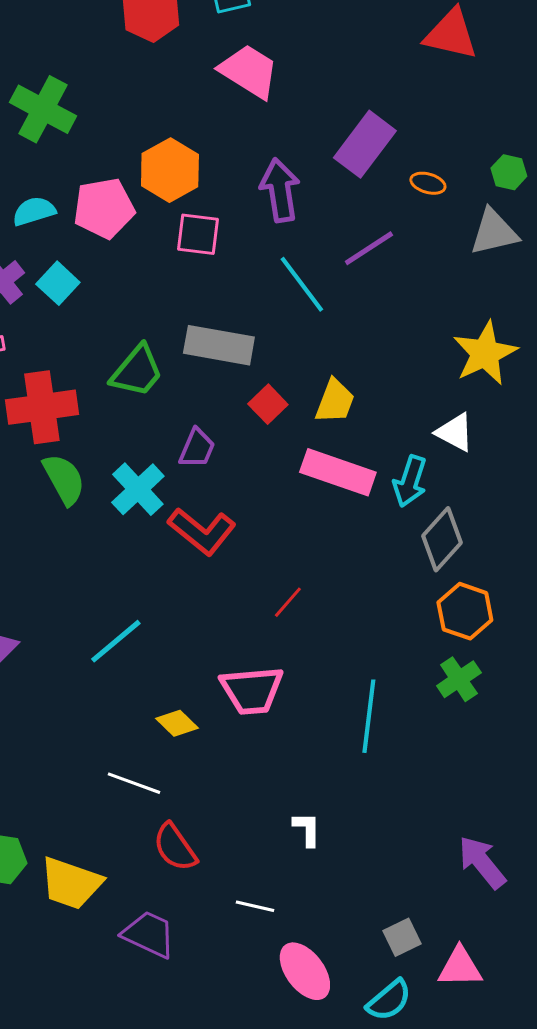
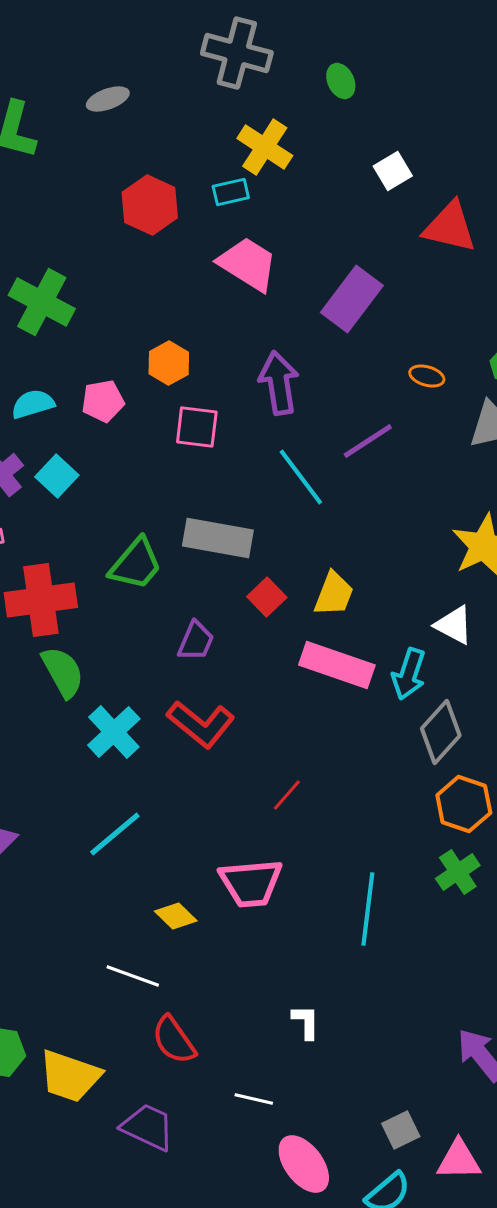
purple rectangle: (365, 144) -> (352, 299), moved
orange hexagon: (170, 170) -> (169, 363), size x0.7
pink pentagon: (104, 208) -> (103, 401), size x0.7
cyan cross: (138, 489) -> (114, 732), moved

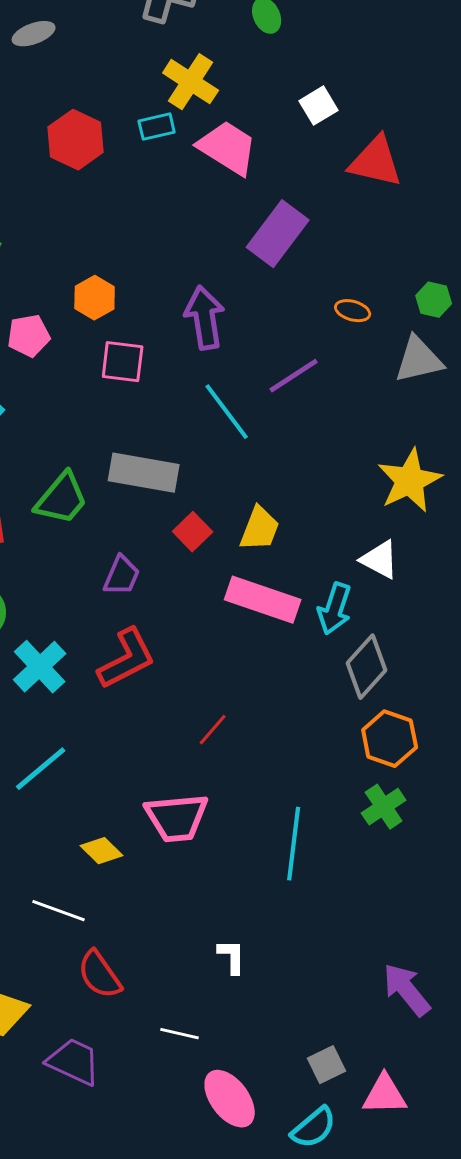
pink trapezoid: (248, 264) -> (228, 148), moved
red L-shape: (201, 724) -> (127, 659), turned -66

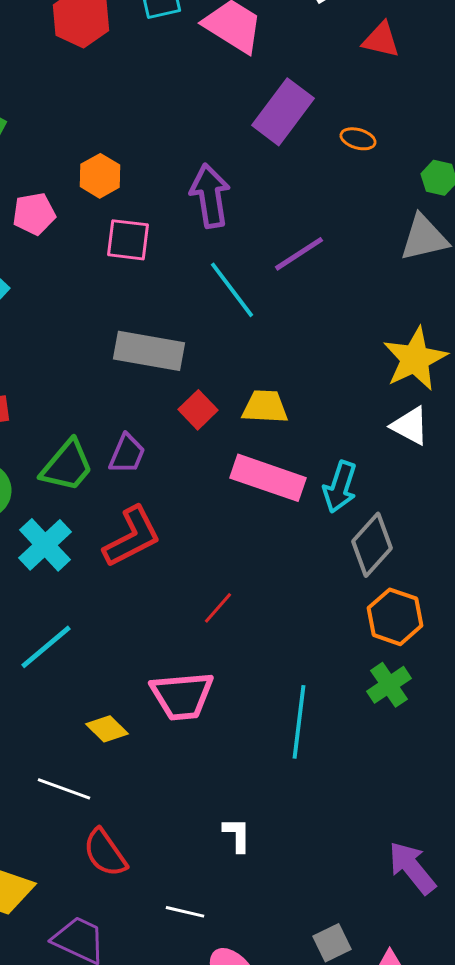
red triangle: (376, 162) -> (381, 40), size x0.7
orange ellipse: (353, 311) -> (358, 139), moved
green trapezoid: (62, 499) -> (67, 466), moved
yellow trapezoid: (260, 529) -> (265, 407), turned -108
white triangle: (380, 560) -> (410, 426), moved

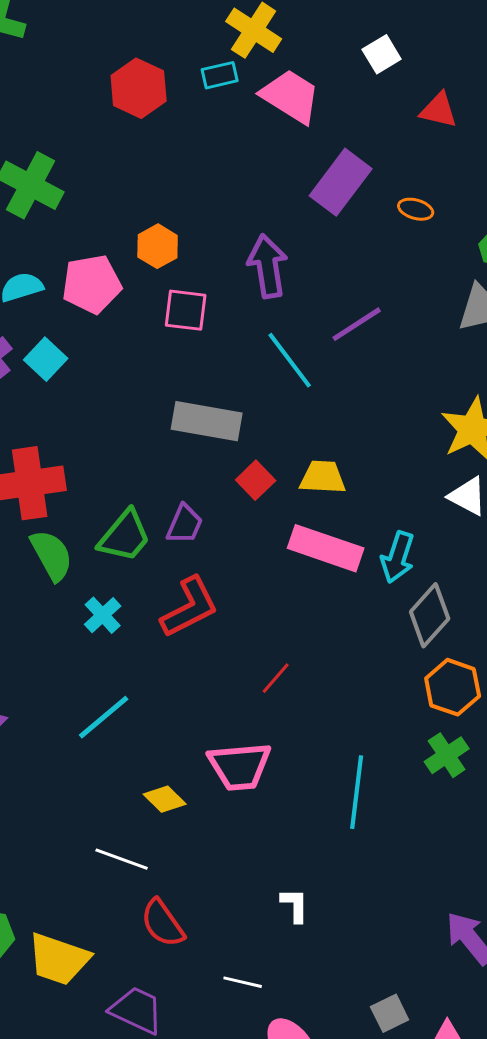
pink pentagon: (34, 214) -> (92, 284), size x1.4
cyan cross: (45, 545) -> (103, 615), size x0.7

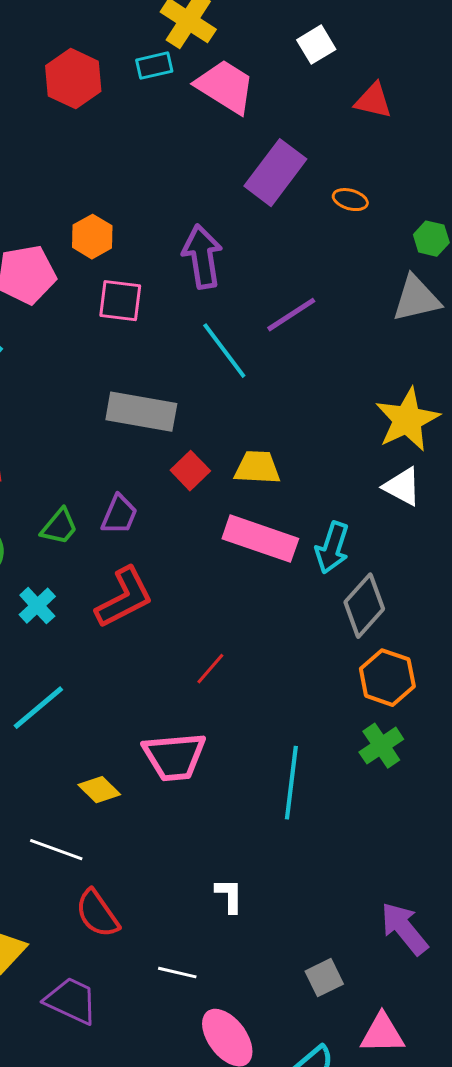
green trapezoid: (125, 536) -> (59, 527), size x0.7
gray square: (390, 1013) -> (324, 978), moved

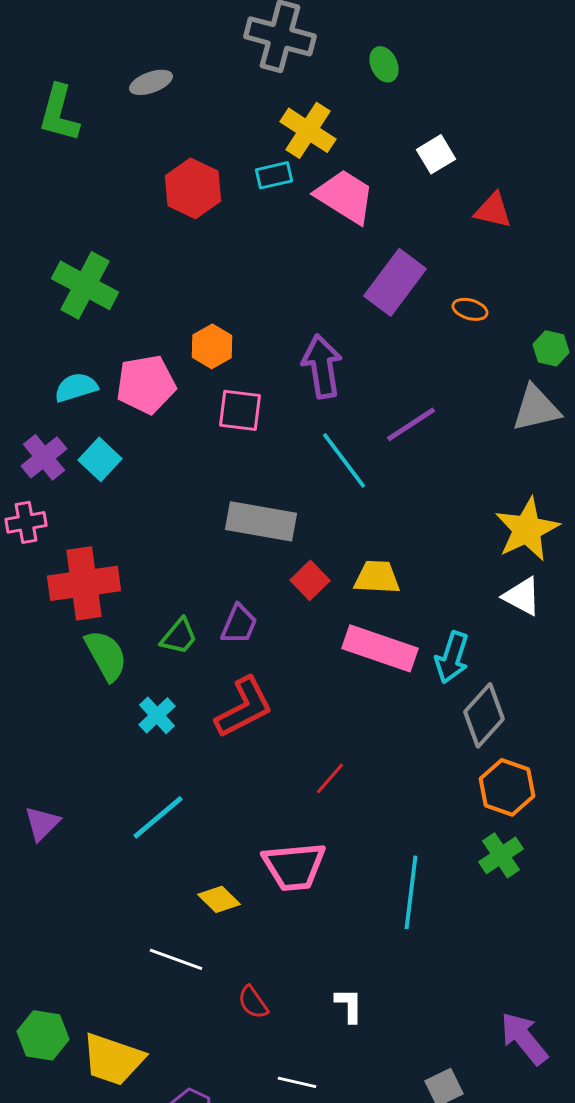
red semicircle: (97, 914) -> (253, 1002), moved, size x0.7

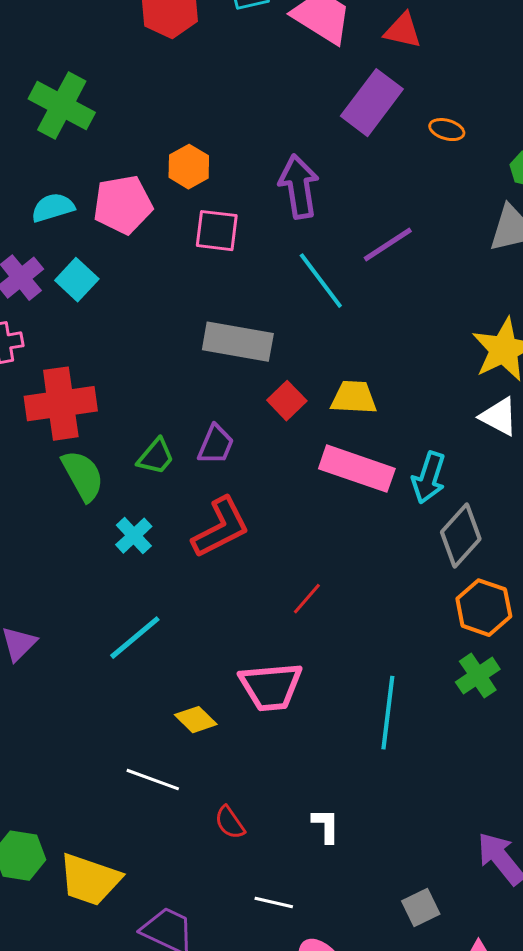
red triangle: (493, 210) -> (403, 31), moved

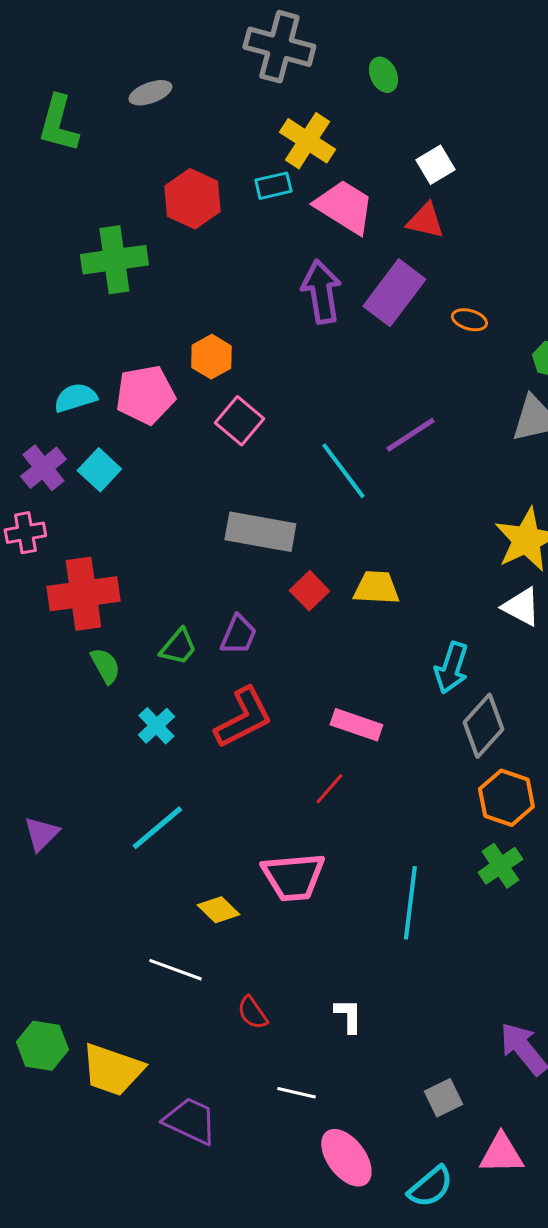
green cross: (62, 106) -> (114, 260), moved, turned -36
purple arrow: (299, 187) -> (321, 292), moved
pink square: (217, 231) -> (239, 421), turned 33
pink rectangle: (357, 469) -> (356, 725), moved, size x0.7
green semicircle: (83, 476) -> (105, 666), size x0.7

